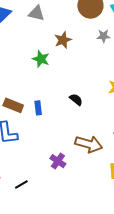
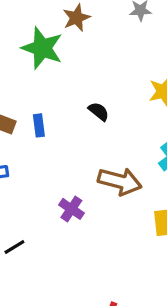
green star: (41, 59) -> (42, 48), size x1.5

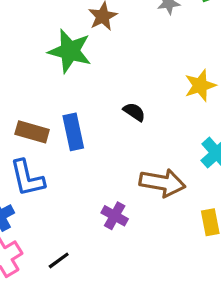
blue rectangle: (39, 125) -> (73, 132), size x1.5

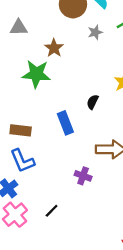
black semicircle: (134, 112) -> (93, 102), moved, turned -88
blue rectangle: (73, 132) -> (65, 123), moved

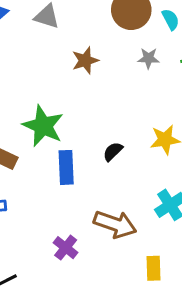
green star: (36, 74) -> (43, 126), moved

